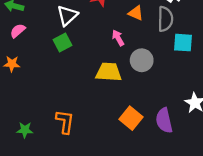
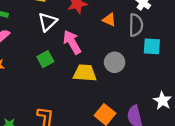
pink arrow: (118, 38) -> (72, 42), moved, size x1.6
green square: (63, 43) -> (45, 59), moved

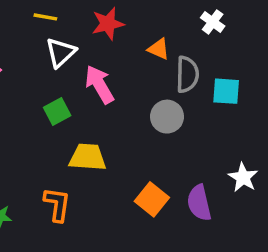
gray semicircle: (136, 25) -> (187, 74), moved
yellow trapezoid: (85, 73) -> (88, 157), moved

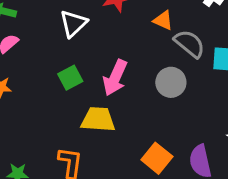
gray semicircle: (187, 74) -> (189, 44), turned -52
pink arrow: (99, 84) -> (115, 78), moved, turned -126

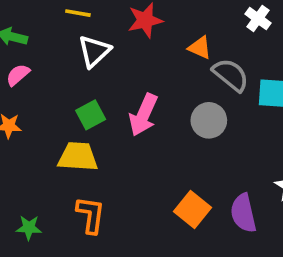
yellow trapezoid: (98, 119) -> (78, 157), moved

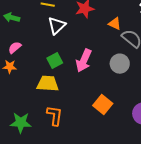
pink semicircle: (18, 75) -> (15, 48), moved
orange square: (192, 209) -> (103, 105), moved
green star: (29, 228) -> (21, 123), size x1.5

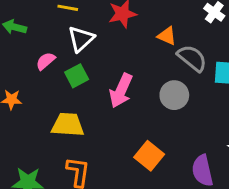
pink semicircle: (15, 48) -> (46, 61), moved
green square: (55, 61) -> (77, 76), moved

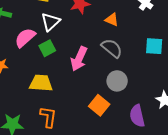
gray semicircle: (192, 58) -> (112, 48), moved
pink semicircle: (46, 61) -> (25, 38), size x1.5
gray circle: (174, 95) -> (117, 81), moved

